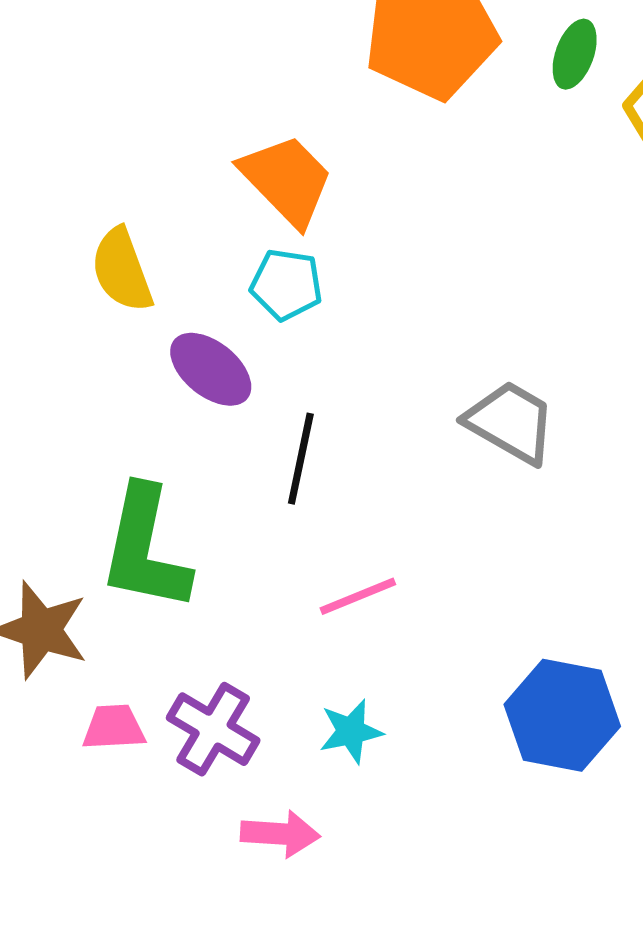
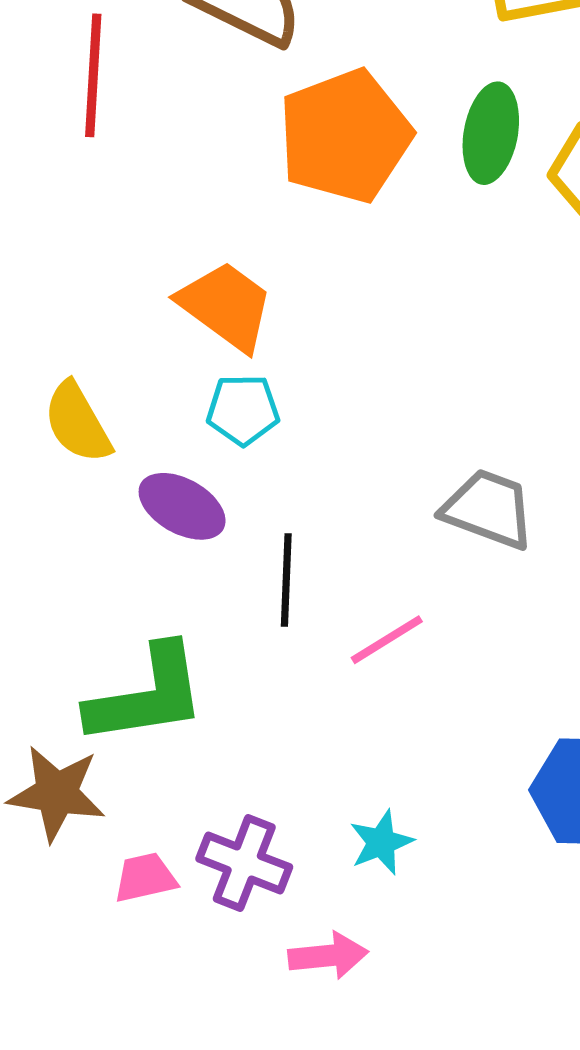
green ellipse: (575, 54) -> (491, 133), size x1.4
green L-shape: (145, 549) -> (147, 695), turned -101
pink line: (358, 596) -> (387, 640), moved

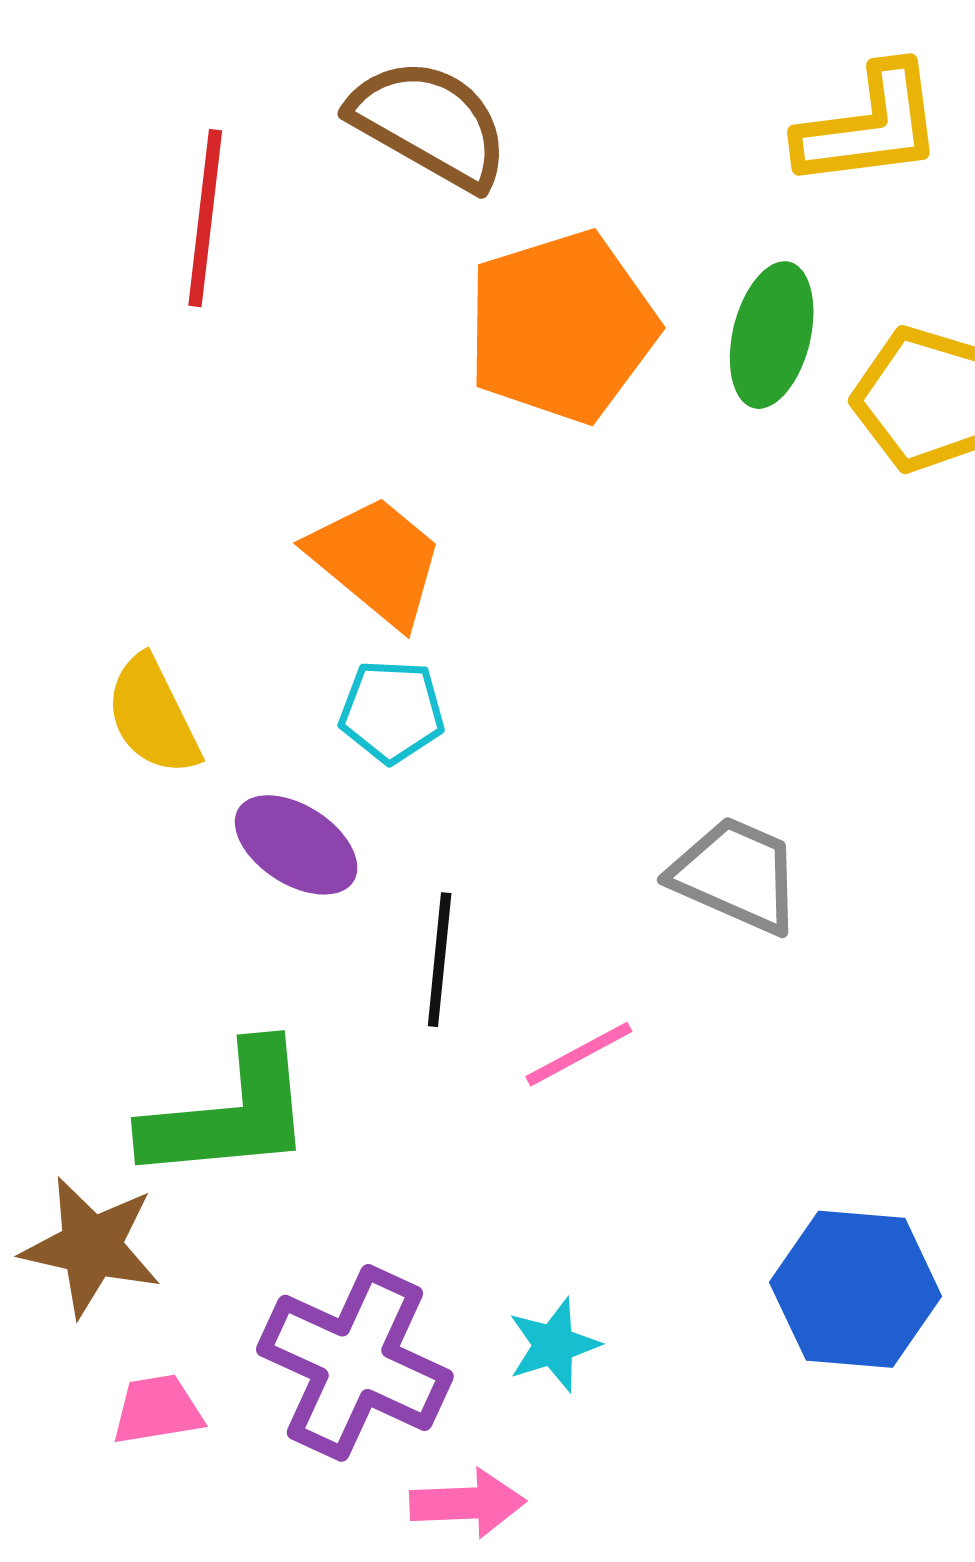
purple cross: (244, 863) -> (355, 1363), size x1.4
pink trapezoid: (145, 878) -> (157, 1410), moved

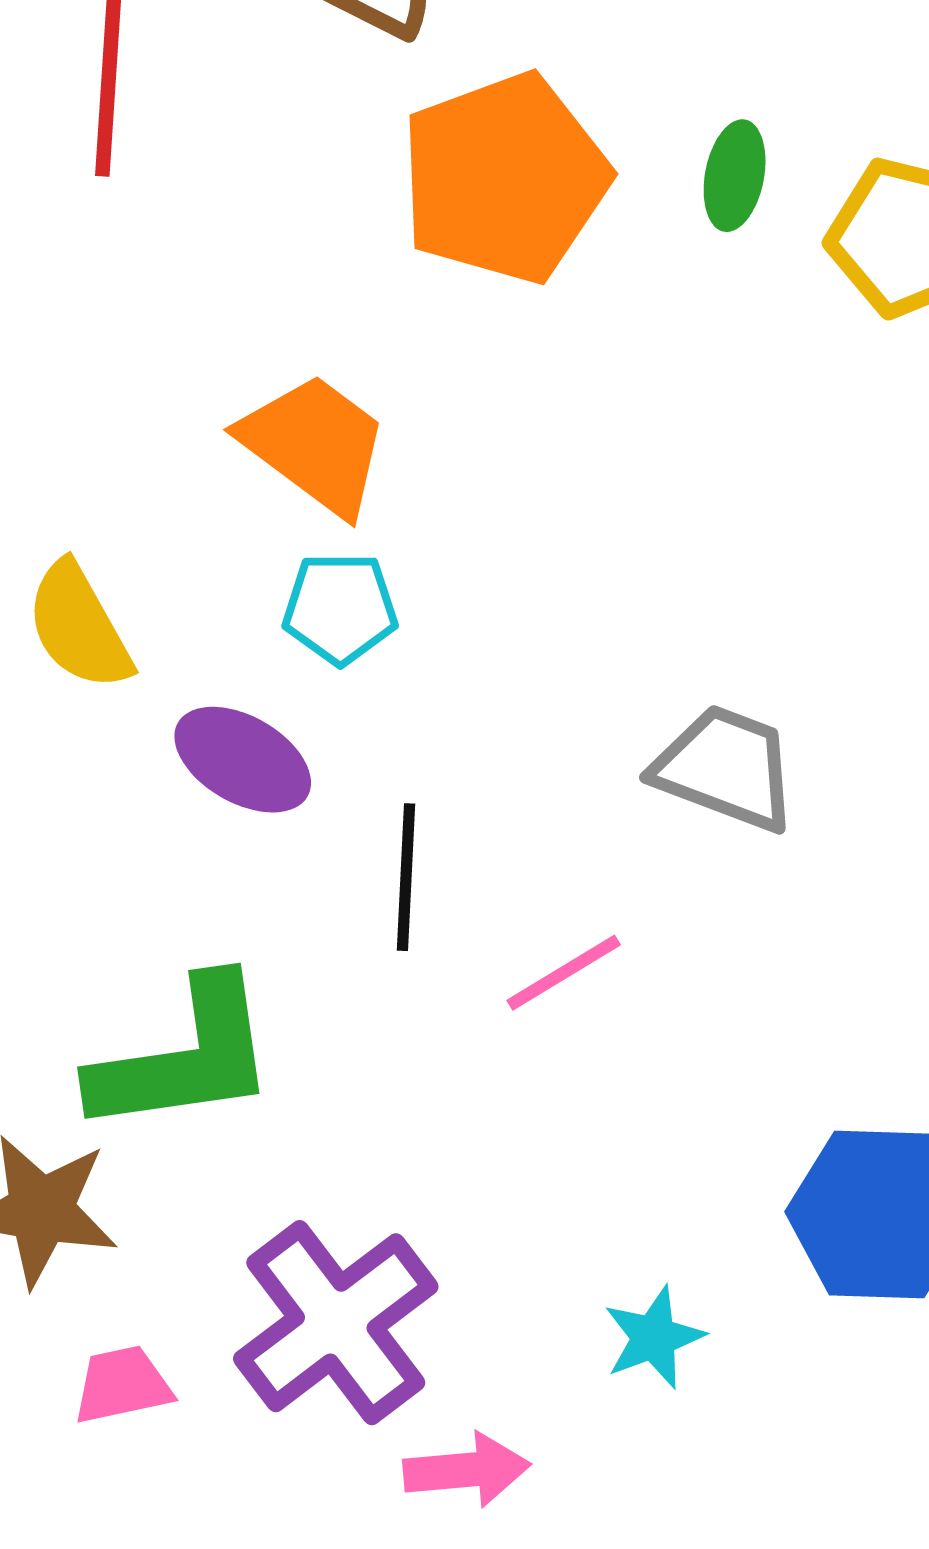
green ellipse: (772, 335) -> (735, 176), size x0.7
cyan star: (554, 1345) -> (654, 1337), moved
purple cross: (355, 1363) -> (336, 1323), turned 31

